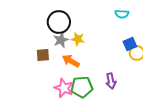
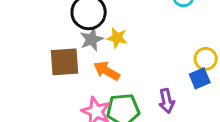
blue square: (130, 44) -> (200, 78), moved
brown square: (43, 55) -> (65, 62), size x1.5

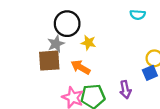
gray star: (92, 39) -> (56, 44), moved

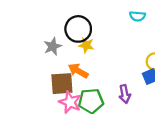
black circle: (67, 24) -> (78, 29), moved
brown square: (49, 61) -> (62, 84), moved

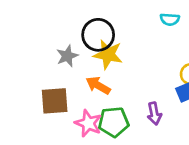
yellow star: (86, 45) -> (108, 54), size x1.5
brown square: (62, 84) -> (55, 101), moved

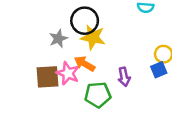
purple arrow: (154, 113) -> (124, 77), moved
pink star: (88, 123) -> (68, 73), moved

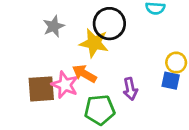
black circle: (85, 21) -> (109, 24), moved
gray star: (58, 39) -> (54, 26), moved
blue square: (159, 70) -> (171, 81), turned 35

